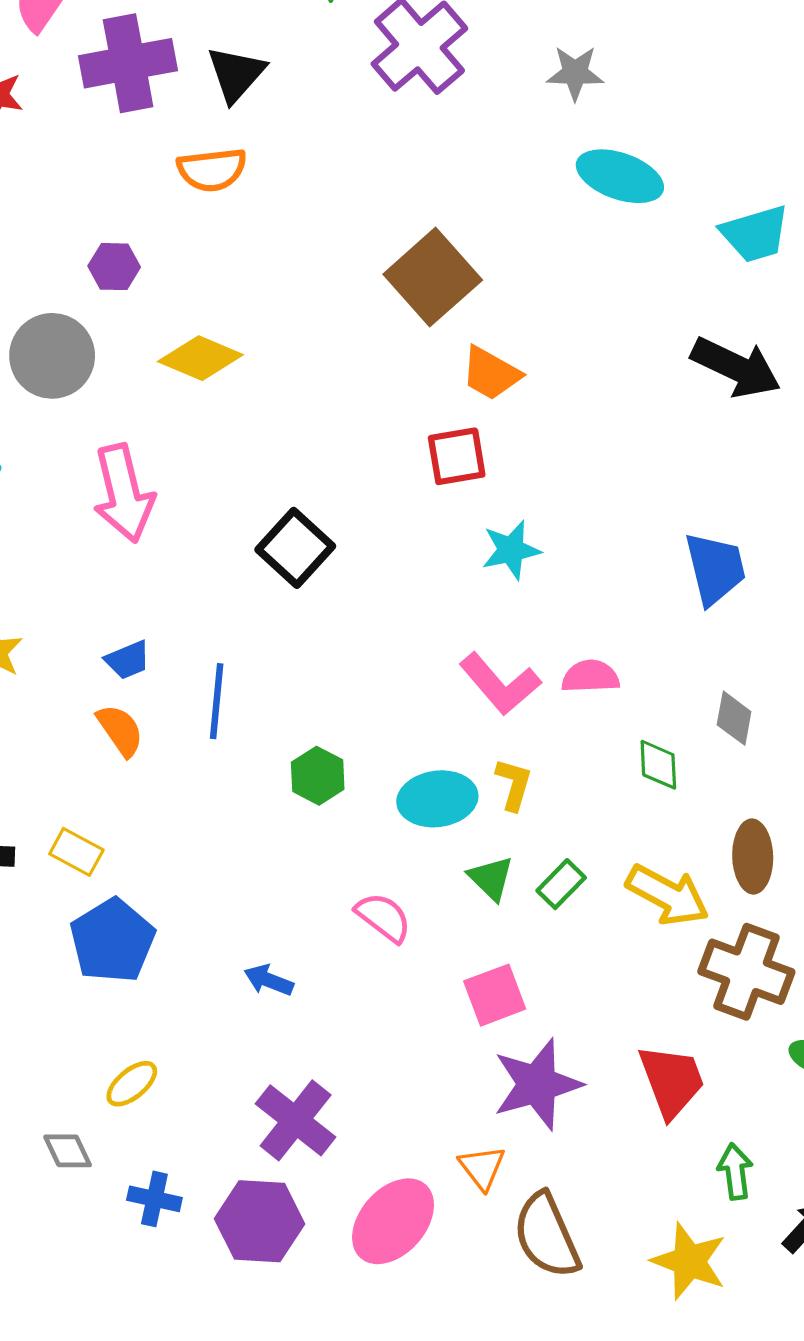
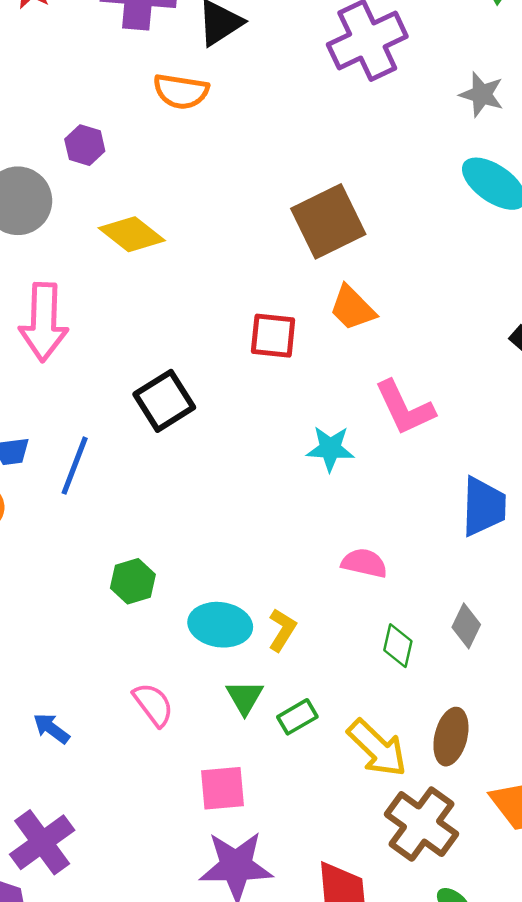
red square: (457, 456) -> (273, 336), moved
pink L-shape: (500, 684) -> (405, 408), moved
blue line: (217, 701) -> (75, 466), moved

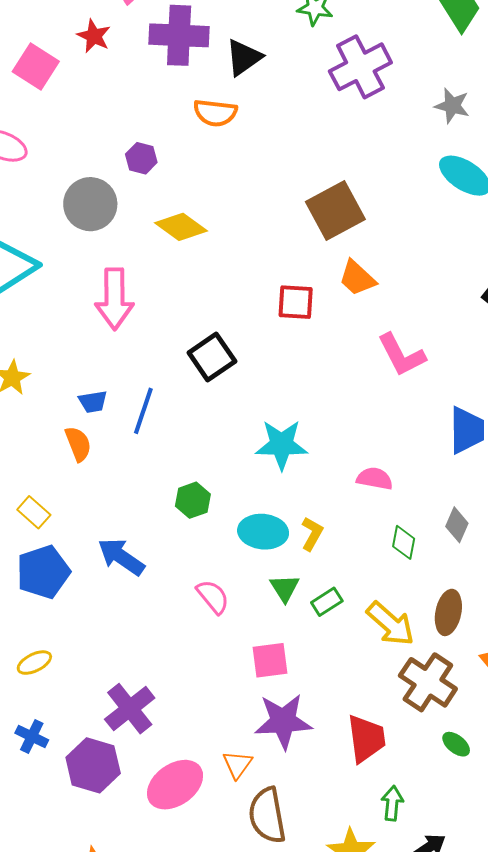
cyan star: (330, 449) -> (282, 445), moved, size x1.4
blue arrow: (51, 728) -> (121, 557), moved, size x1.6

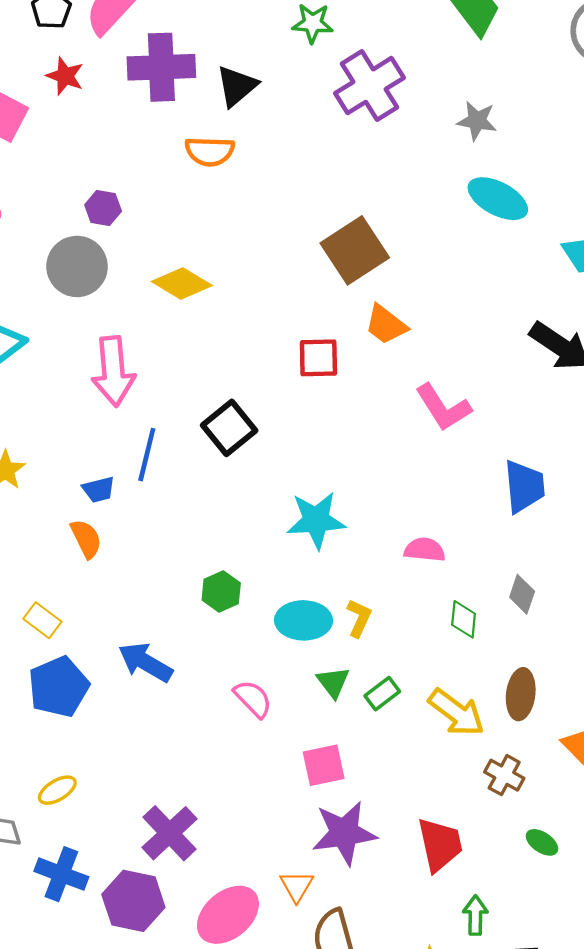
purple hexagon: (141, 158) -> (103, 208), moved
blue line: (143, 411) -> (147, 455), moved
brown cross: (428, 682) -> (504, 775), size x0.6
blue cross: (32, 737) -> (61, 874), size x1.4

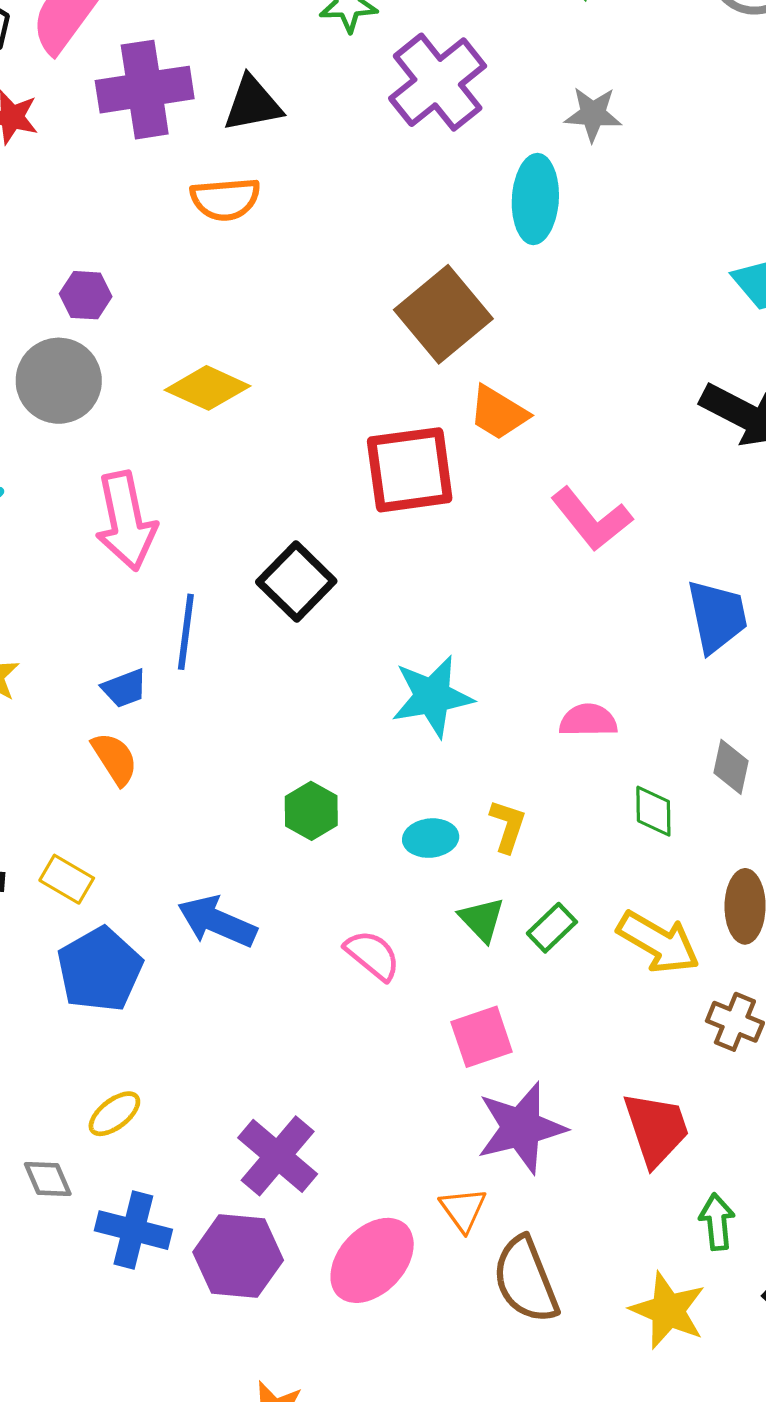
black triangle: (237, 86) -> (253, 104), turned 36
cyan ellipse: (498, 199) -> (535, 199), moved, turned 72
red square: (318, 358) -> (410, 470), size x1.5
cyan ellipse: (304, 620) -> (431, 838), size x0.7

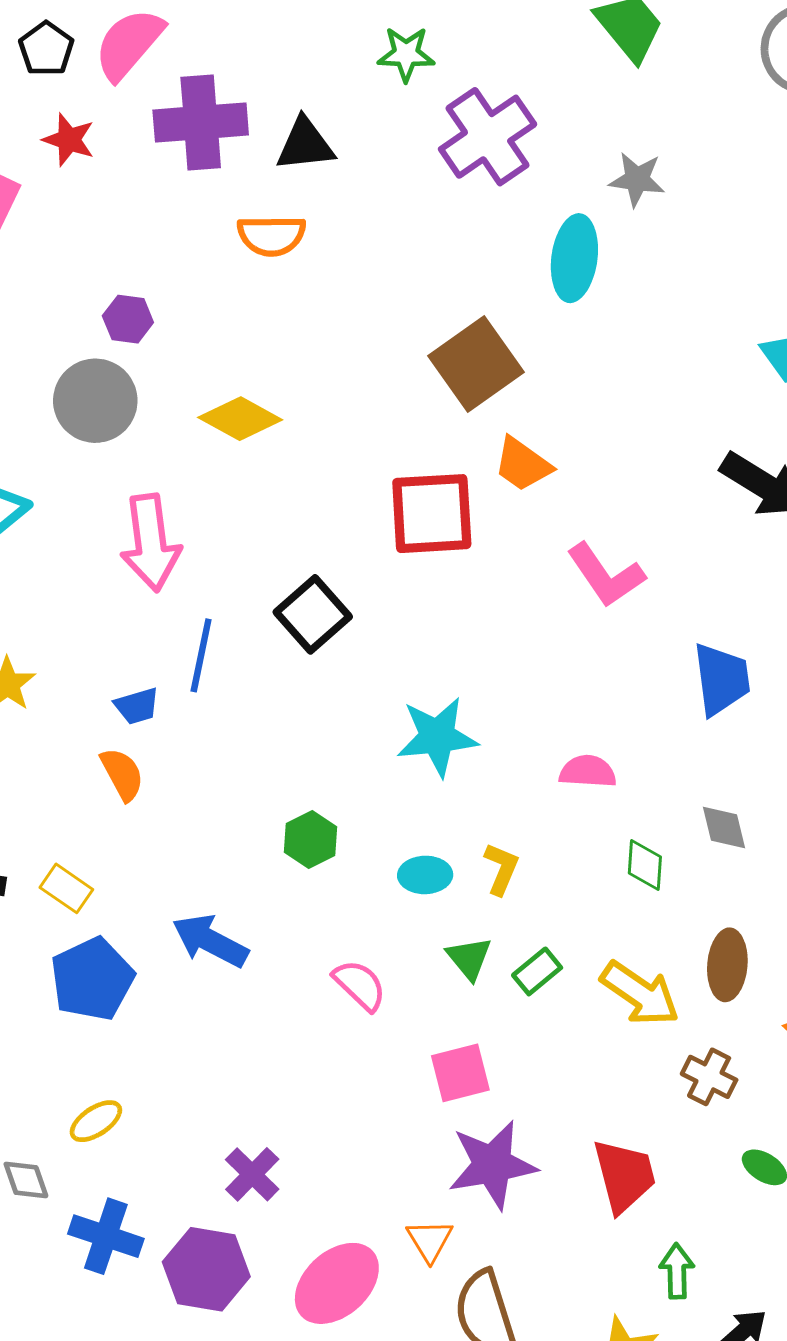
gray diamond: (731, 767) -> (724, 828), turned -30
purple cross: (278, 1156) -> (252, 1174), size x0.7

